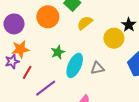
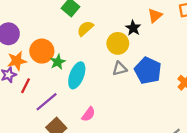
orange circle: (48, 17) -> (42, 51), moved
gray triangle: (97, 68) -> (120, 69), moved

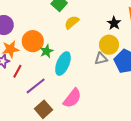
yellow circle: (118, 43) -> (109, 45), moved
pink semicircle: (88, 114) -> (72, 98), size x1.5

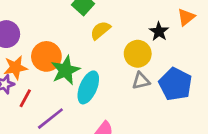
yellow circle: (109, 45) -> (138, 54), moved
green star: (47, 51) -> (65, 70), size x1.5

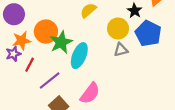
blue pentagon: (175, 84) -> (148, 33), moved

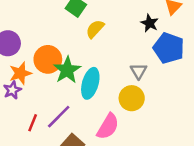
yellow circle: (118, 28) -> (132, 98), moved
gray triangle: (121, 50) -> (139, 71), turned -40
red line: (30, 65) -> (33, 123), moved

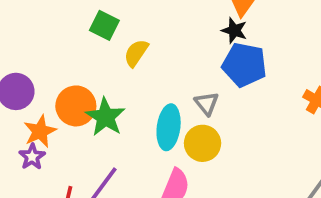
black star: (150, 23) -> (234, 31), moved
cyan ellipse: (90, 83) -> (169, 127), moved

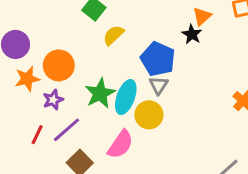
blue pentagon: (244, 65) -> (158, 59), moved
green star: (105, 117) -> (100, 93), moved
purple star: (32, 157) -> (53, 100), moved

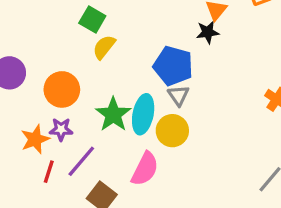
black star: (192, 34) -> (208, 32), turned -30
yellow semicircle: (113, 35) -> (104, 47), moved
orange star: (27, 79) -> (35, 139), moved
purple star: (53, 100) -> (61, 129), turned 30

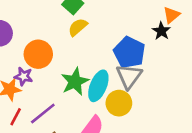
black star: (208, 32) -> (161, 31), turned 30
gray triangle: (178, 95) -> (129, 76), size x1.5
purple star: (61, 129) -> (23, 76), moved

